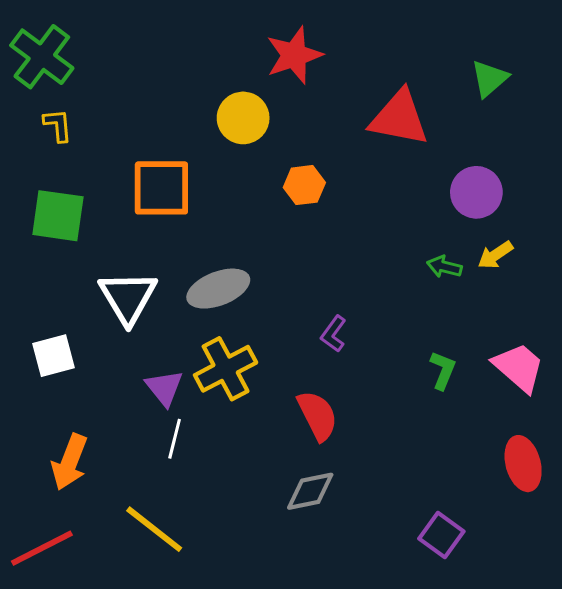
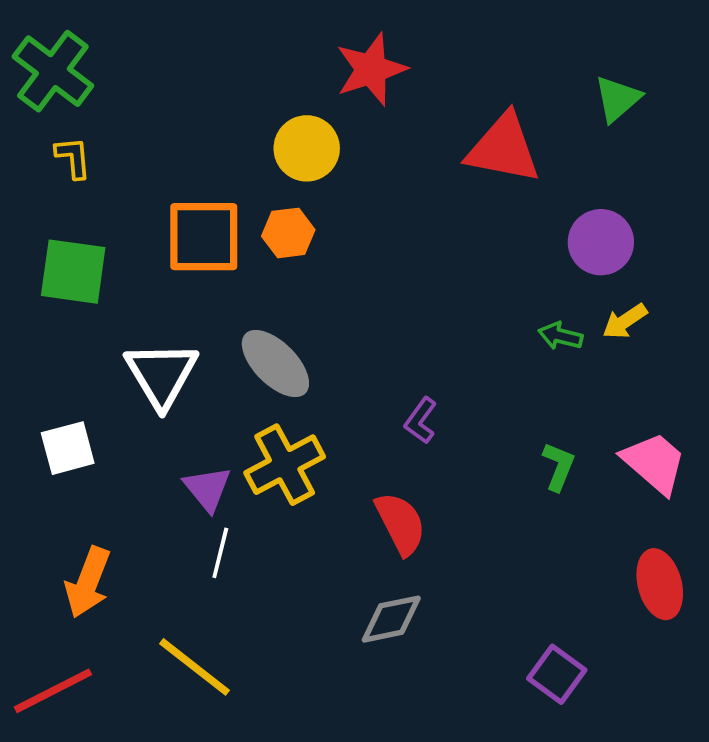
orange hexagon: (304, 185) -> (288, 233), moved
gray ellipse: (218, 289) -> (275, 364), turned 66

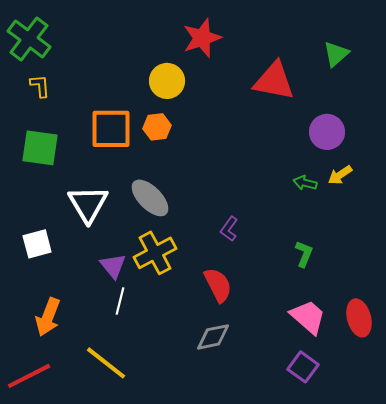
pink trapezoid: (654, 463) -> (308, 317), moved

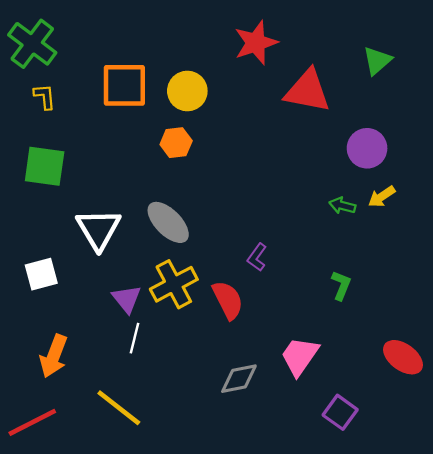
red star: (202, 38) -> (256, 43), moved
orange square: (111, 129) -> (124, 85), moved
red semicircle: (218, 285) -> (228, 300), moved
pink trapezoid: (308, 317) -> (300, 356), moved, turned -96
red ellipse: (359, 318) -> (403, 357), turned -39

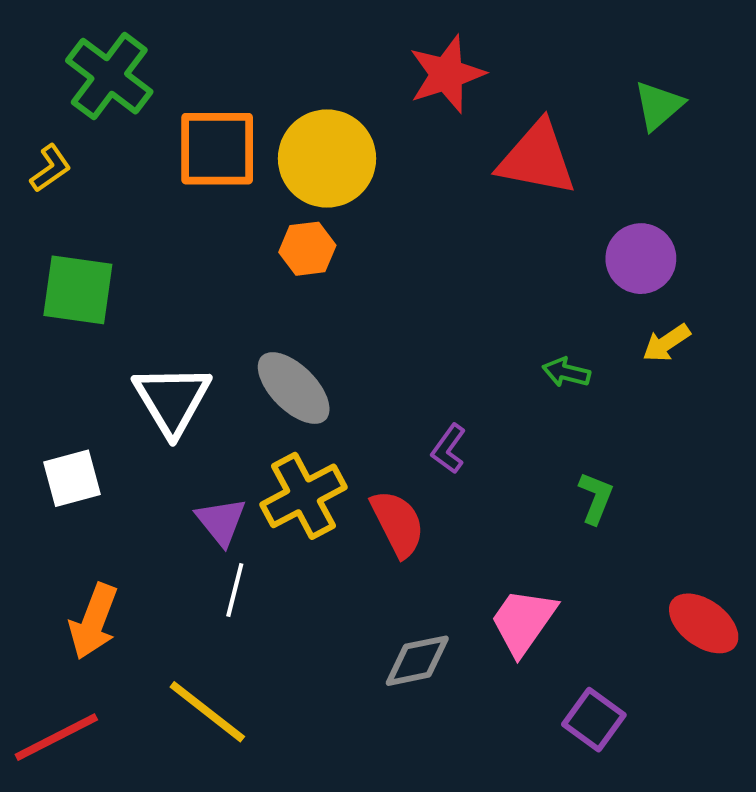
green cross: (32, 44) -> (109, 76), moved
yellow circle: (187, 91) -> (327, 158), size x1.4
yellow L-shape: (45, 97) -> (50, 168), moved, turned 60
green arrow: (342, 206) -> (566, 372), moved

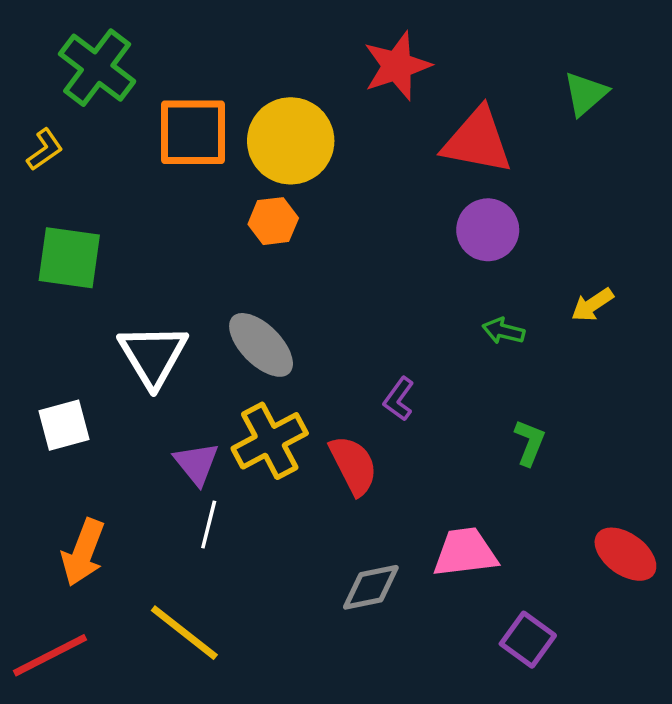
purple circle: (641, 259) -> (488, 230), moved
pink trapezoid: (523, 621) -> (465, 552), turned 48

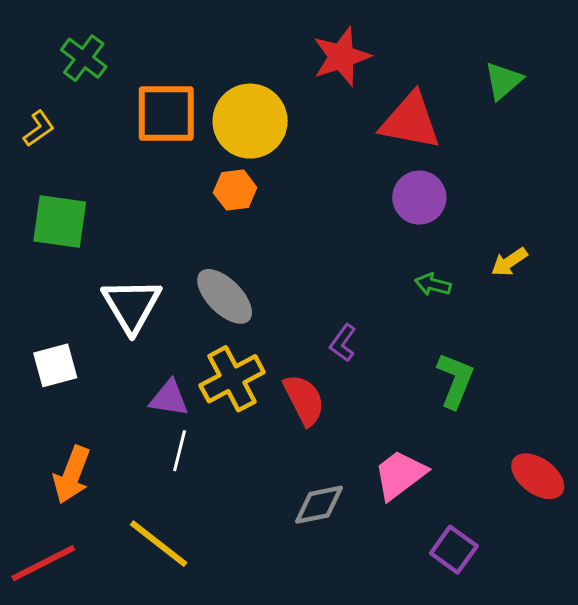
green cross: (97, 68) -> (84, 58), size x0.7
green L-shape: (530, 443) -> (455, 380), size x1.4
purple triangle: (196, 463) -> (169, 398), turned -42
pink trapezoid: (465, 552) -> (400, 475), turned -30

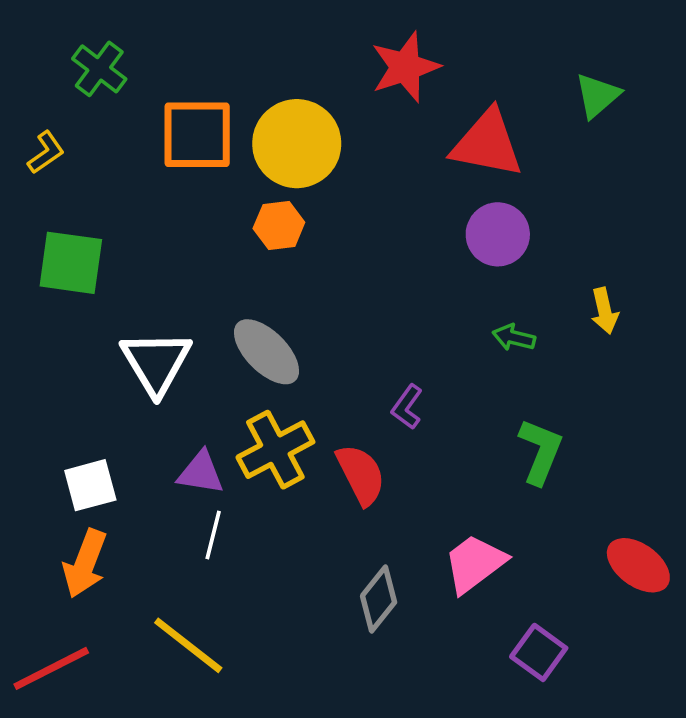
yellow arrow: (509, 262) -> (605, 311), turned -69
white square: (55, 365) -> (90, 485), moved
gray diamond: (319, 505) -> (379, 599), turned -40

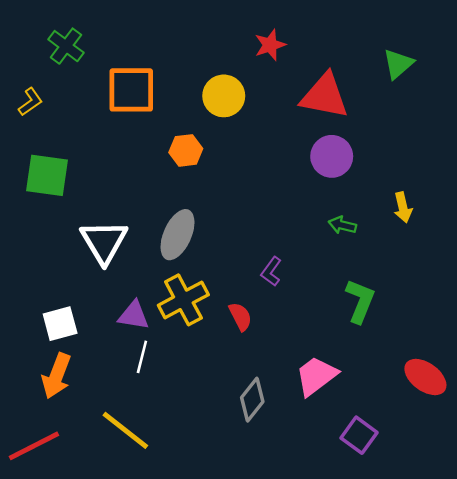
red star: (405, 67) -> (270, 45), size x0.7
yellow circle: (297, 144) -> (224, 96), moved, size x0.7
gray ellipse: (266, 352) -> (177, 235), turned 69
red semicircle: (361, 475) -> (240, 317), size x0.7

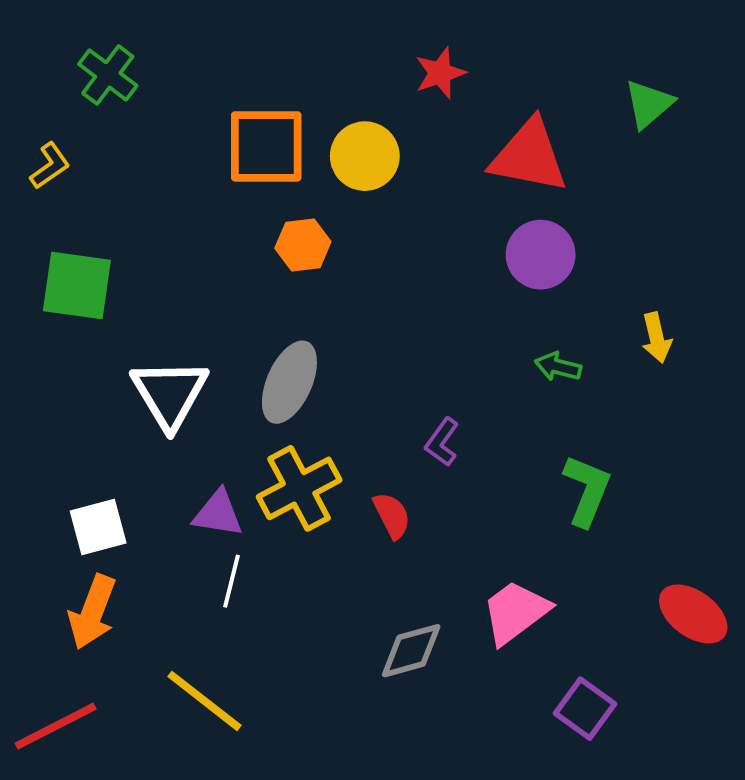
orange square: (131, 90) -> (266, 146), moved
gray diamond: (252, 400) -> (411, 651), turned 36

